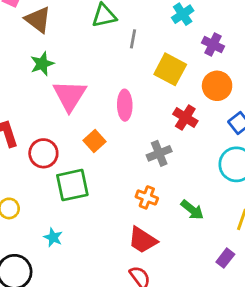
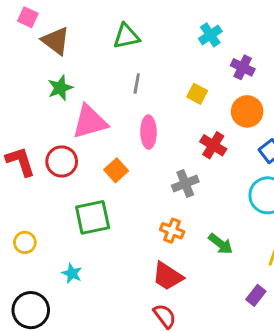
gray line: (133, 39) -> (137, 83), moved
yellow square: (170, 69) -> (197, 94), size x0.6
pink triangle: (70, 95) -> (90, 122), turned 42
red circle: (43, 153) -> (62, 161), moved

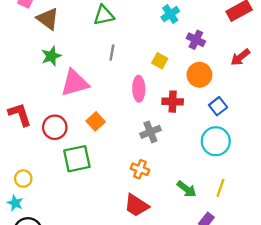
pink ellipse: (148, 132) -> (139, 89), moved
red cross: (213, 145) -> (173, 102), turned -30
red circle: (62, 161) -> (55, 127), moved
green arrow: (221, 244) -> (187, 189), moved
cyan star: (72, 273) -> (15, 203), moved

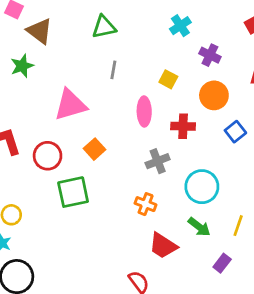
green star: (51, 56) -> (22, 66), moved
cyan circle: (216, 141) -> (202, 187), moved
red trapezoid: (136, 205) -> (163, 246), moved

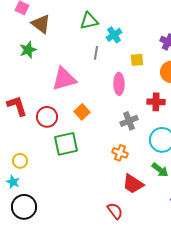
cyan cross: (180, 26) -> (114, 35), moved
yellow square: (168, 79) -> (137, 60), turned -32
red cross: (183, 126) -> (156, 102), moved

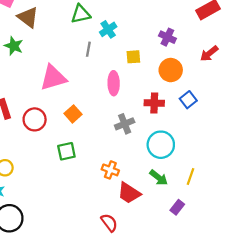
green star: (28, 50) -> (14, 46), turned -30
green square: (66, 144) -> (66, 151), moved, size x0.7
orange cross: (120, 153) -> (110, 170), moved

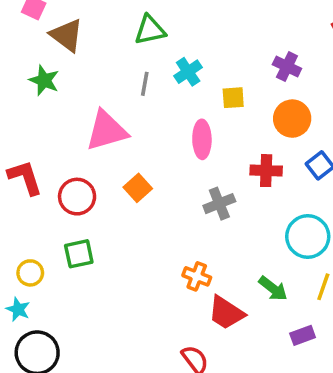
cyan cross: (108, 29) -> (188, 72), moved
gray line: (88, 49) -> (145, 84), moved
cyan circle: (161, 145) -> (308, 236), moved
green square: (66, 151) -> (79, 254), moved
purple rectangle: (177, 207) -> (303, 335), turned 32

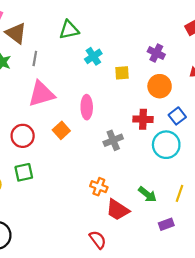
gray line: (145, 84) -> (35, 59), moved
pink ellipse: (202, 139) -> (87, 107), moved
cyan circle: (308, 236) -> (166, 145), moved

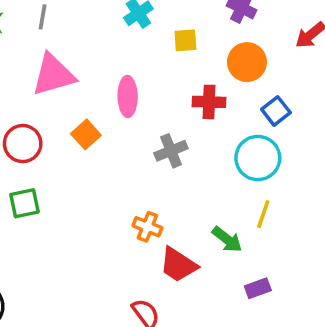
red cross: (143, 119) -> (209, 102), moved
yellow line: (179, 193) -> (263, 214), moved

